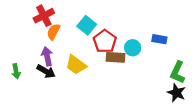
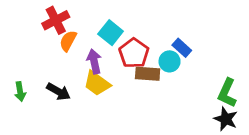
blue rectangle: (159, 39) -> (182, 48), moved, turned 32
purple arrow: (47, 56) -> (94, 61), moved

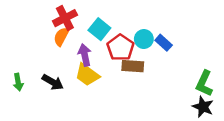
red cross: (56, 20) -> (65, 18), moved
cyan circle: (170, 61) -> (144, 39), moved

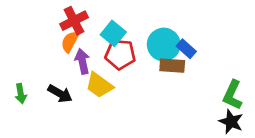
cyan circle: (144, 39) -> (164, 45), size x1.5
red pentagon: (120, 48) -> (120, 54), moved, turned -30
purple arrow: (85, 55) -> (82, 61), moved
brown rectangle: (133, 66) -> (172, 66), moved

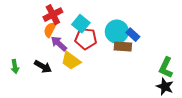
purple arrow: (82, 61) -> (59, 44), turned -36

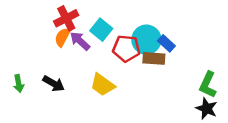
red pentagon: (86, 39) -> (126, 48), moved
purple arrow: (59, 44) -> (80, 41), moved
yellow trapezoid: (71, 61) -> (103, 85), moved

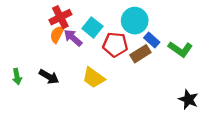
cyan circle: (146, 40) -> (135, 21), moved
brown rectangle: (154, 58) -> (140, 54), turned -36
green L-shape: (208, 85) -> (180, 49), moved, turned -80

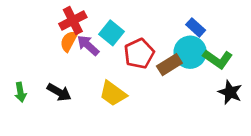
cyan circle: (135, 21) -> (190, 52), moved
blue rectangle: (152, 40) -> (196, 27), moved
red pentagon: (115, 45) -> (139, 54), turned -30
black star: (188, 99) -> (230, 92), moved

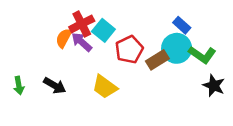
red cross: (73, 20) -> (82, 24), moved

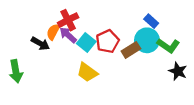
cyan square: (103, 30) -> (86, 42), moved
green arrow: (19, 86) -> (16, 71), size x1.5
black arrow: (55, 86) -> (40, 43), moved

